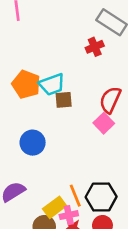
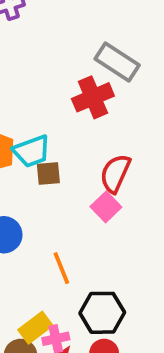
red cross: (95, 47) -> (93, 97), size x1.5
orange line: (75, 196) -> (61, 268), moved

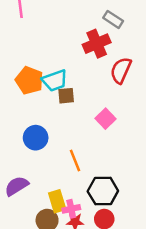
gray rectangle: (117, 62) -> (113, 19), size x0.7
red semicircle: (115, 173) -> (121, 70), moved
yellow rectangle: (35, 328) -> (57, 201), turned -70

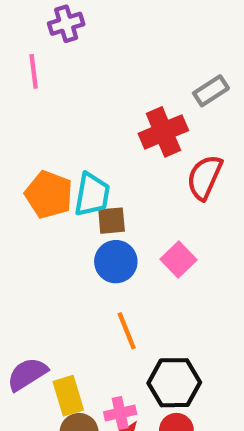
gray rectangle: (113, 19) -> (211, 91), moved, turned -66
cyan trapezoid: (55, 80) -> (92, 195), turned -60
blue circle: (36, 138) -> (116, 262), moved
yellow rectangle: (57, 201) -> (68, 396), moved

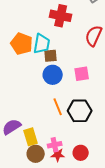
red cross: (163, 132) -> (61, 16), moved, turned 35
pink square: (179, 259) -> (82, 74), turned 35
black hexagon: (174, 383) -> (80, 111), moved

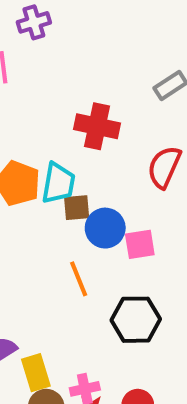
blue circle: (53, 75) -> (105, 228), moved
orange line: (58, 107) -> (79, 279), moved

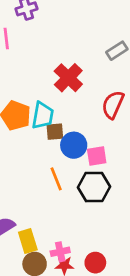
red cross: (97, 126) -> (68, 78), turned 32
black hexagon: (136, 320) -> (94, 187), moved

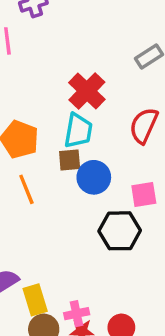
cyan trapezoid: (43, 115) -> (78, 131), moved
pink square: (97, 156) -> (144, 195), moved
orange line: (56, 179) -> (26, 189), moved

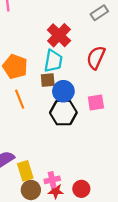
black hexagon: (120, 231) -> (63, 113), moved

